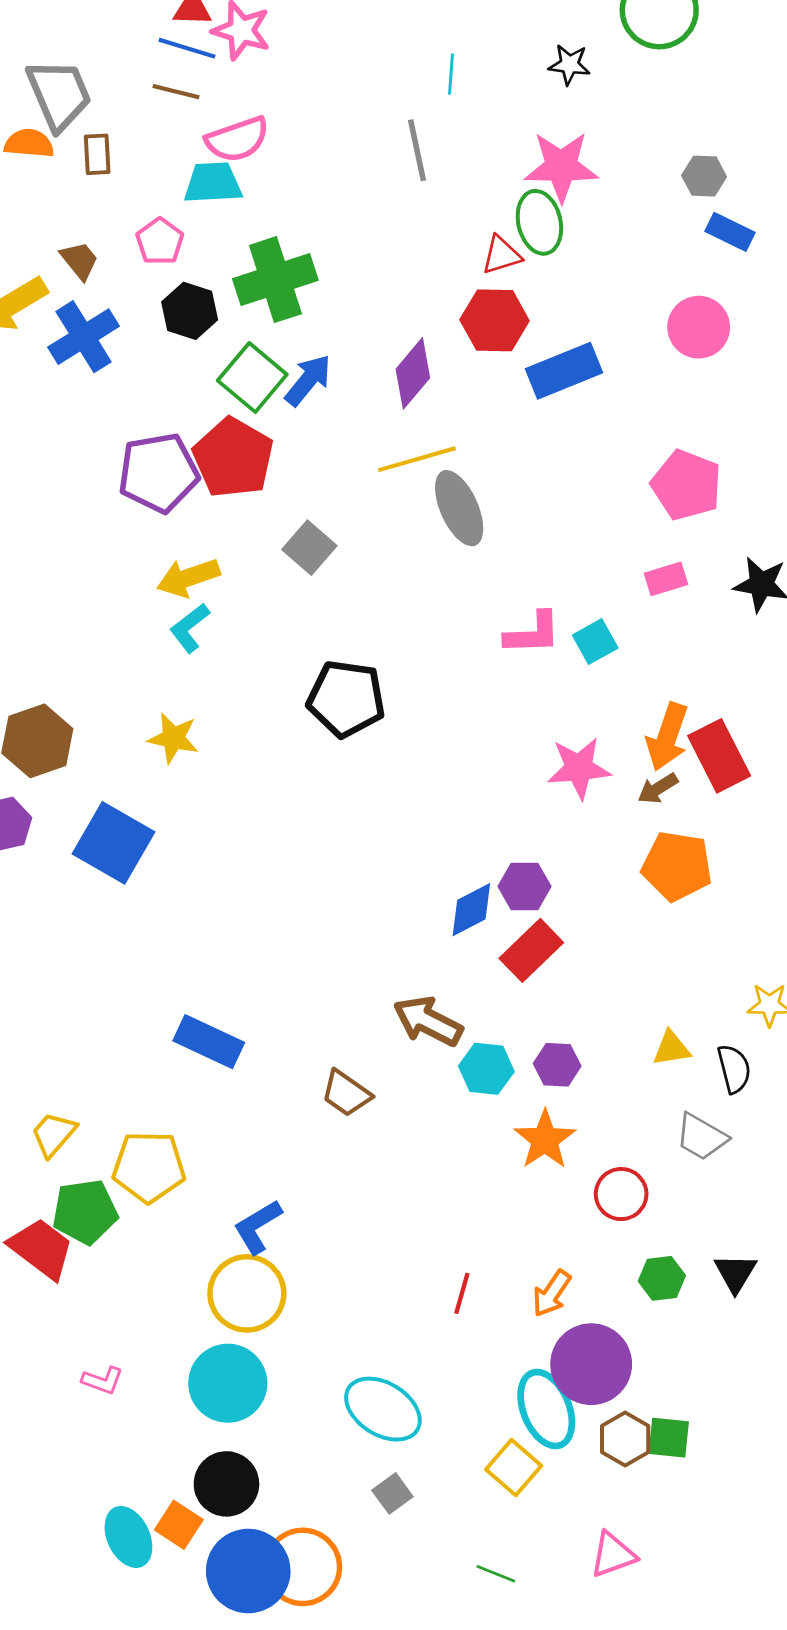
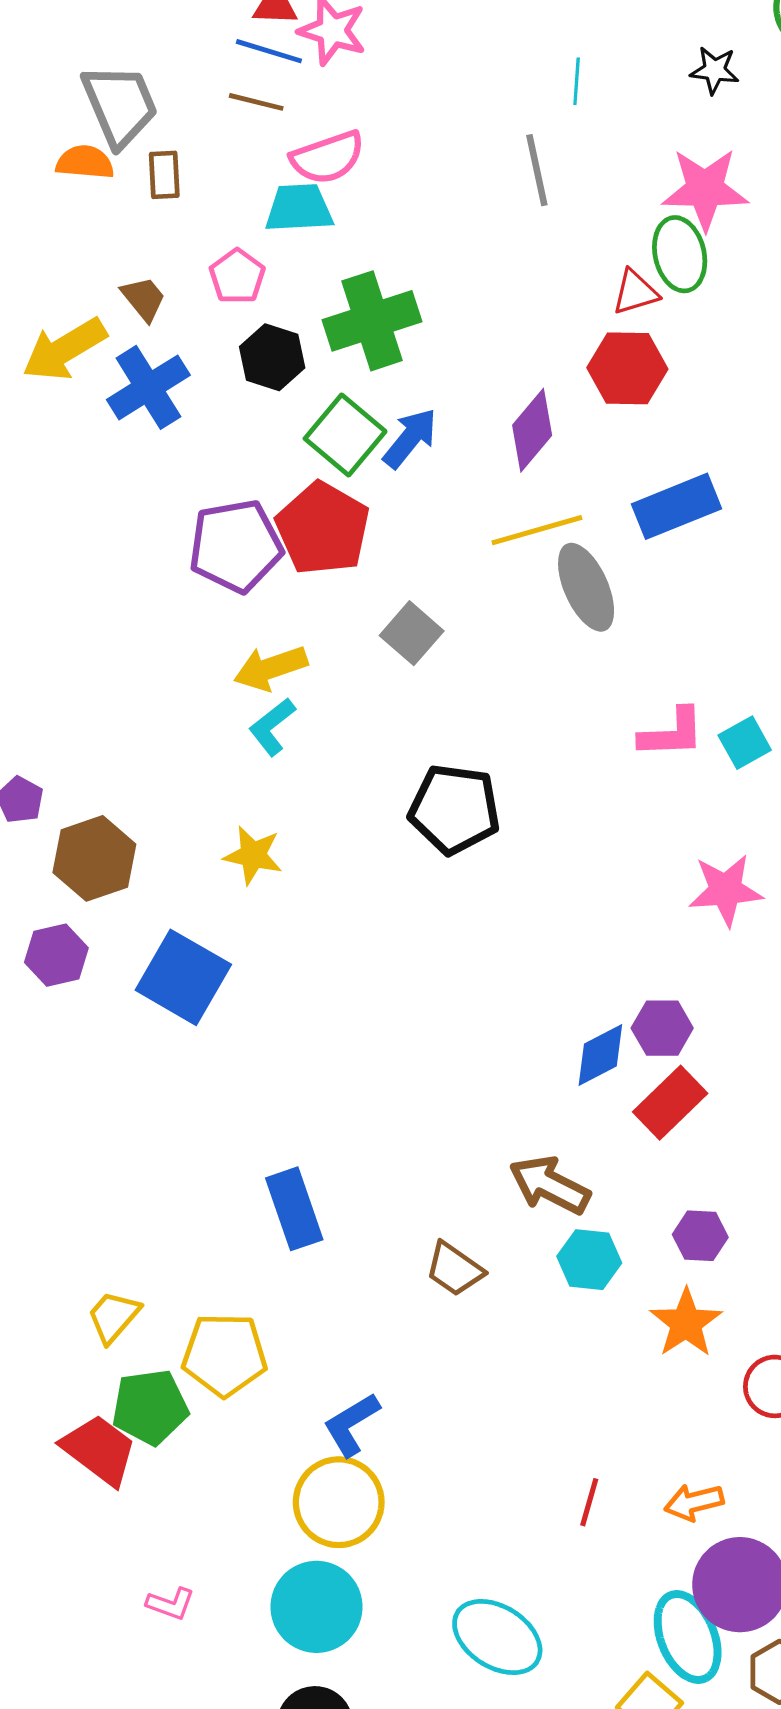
blue rectangle: (564, 371) -> (676, 506), moved
blue rectangle: (209, 1042) -> (294, 1209), turned 46
cyan hexagon: (486, 1069) -> (589, 1260), moved
orange arrow: (552, 1293) -> (694, 1502), turned 42

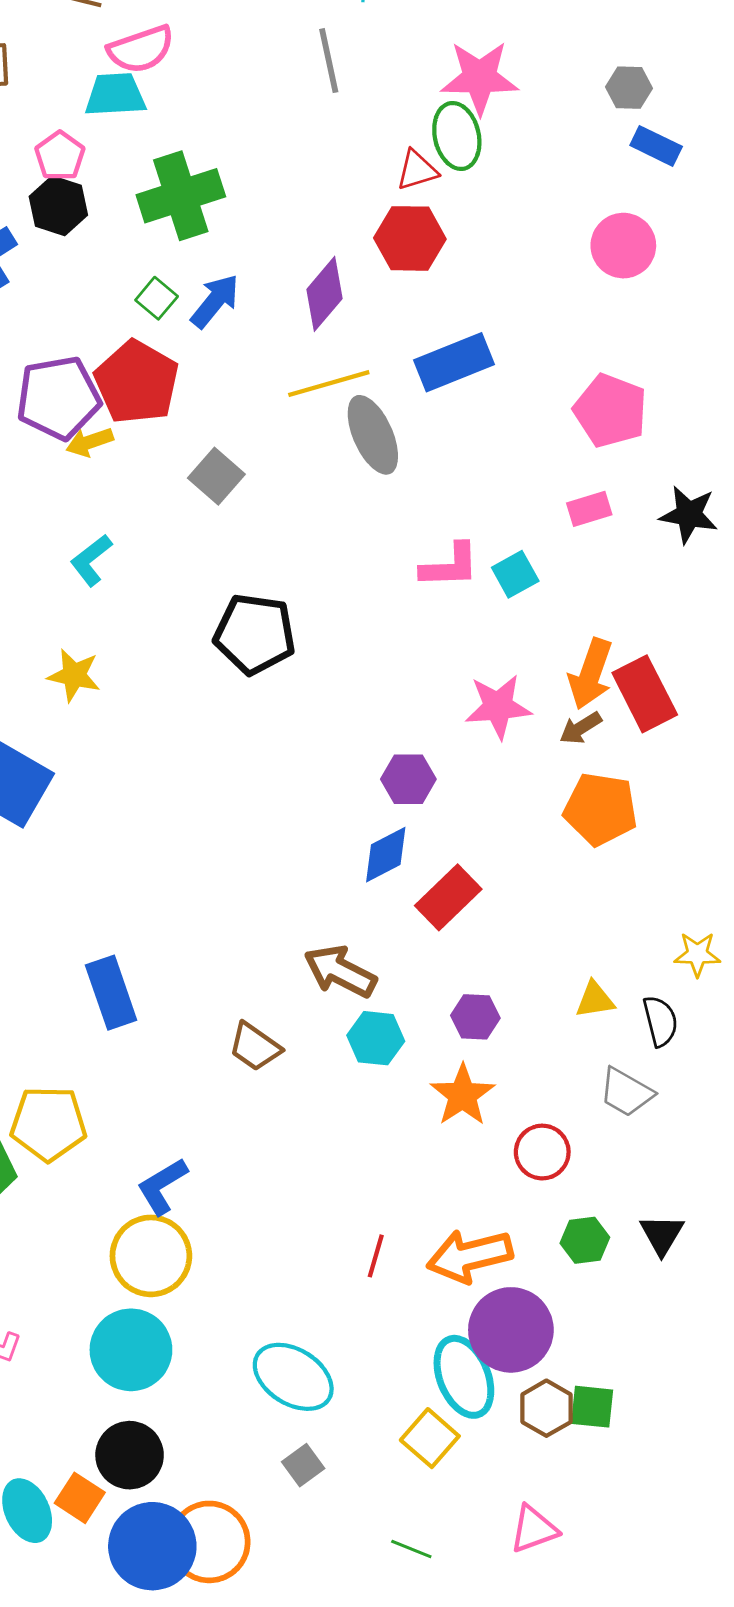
black hexagon: (272, 357) -> (58, 206), moved
green square: (345, 435) -> (157, 298), size x0.6
yellow arrow: (271, 668) -> (90, 442), moved, size x0.7
purple hexagon: (662, 1028) -> (408, 779), moved
orange arrow: (694, 1502) -> (470, 1256), size x1.6

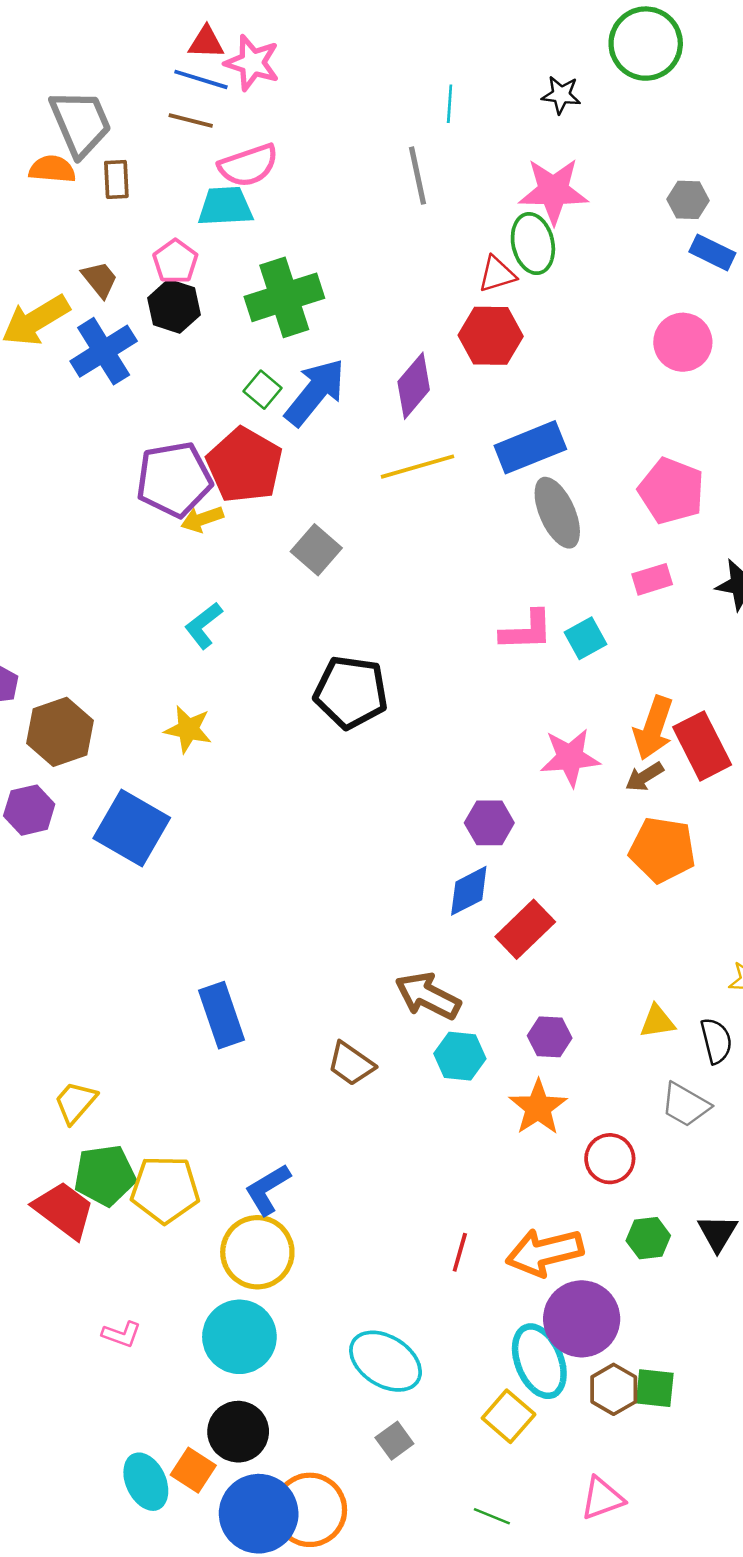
blue arrow: (215, 301) -> (315, 392), size x1.4
gray ellipse: (373, 435) -> (557, 513), moved
yellow pentagon: (48, 1124) -> (165, 1189), moved

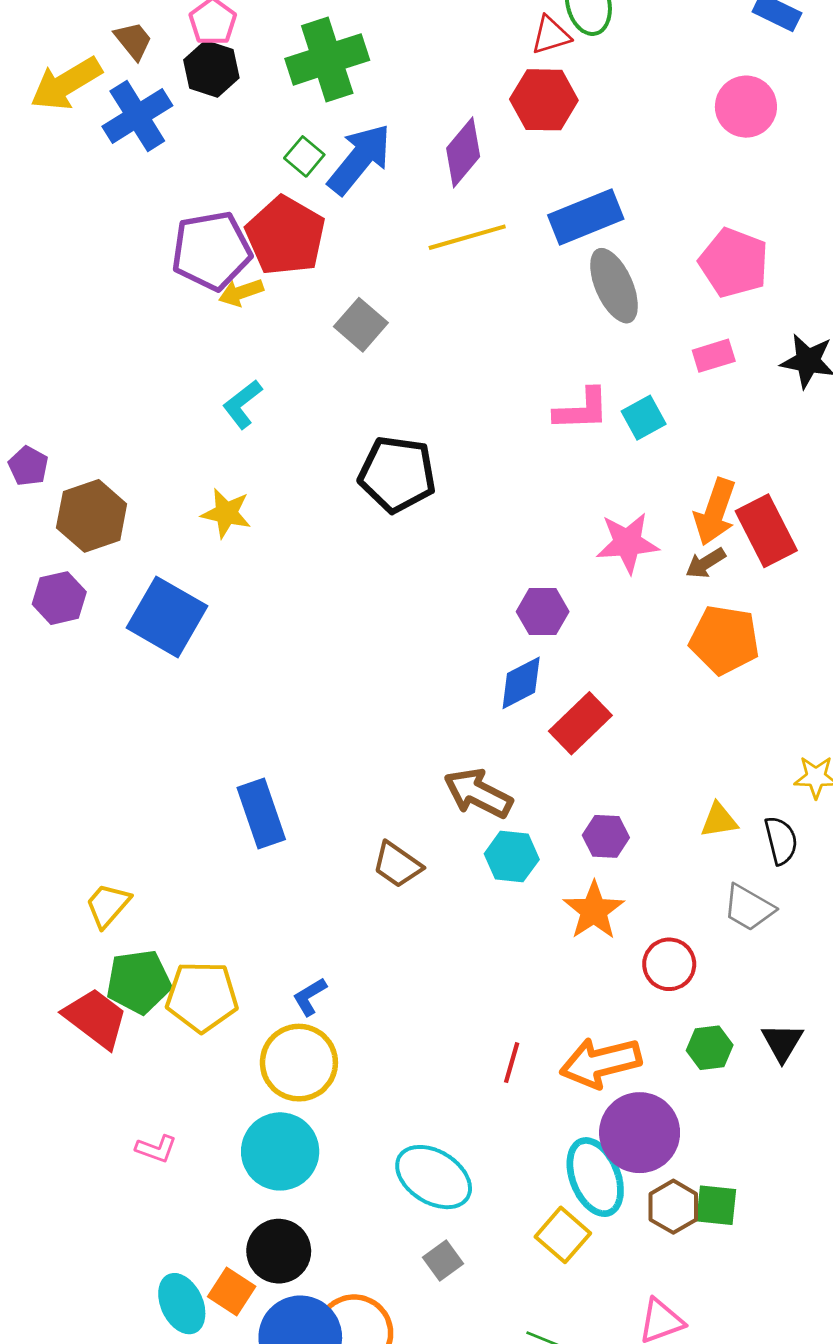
blue L-shape: (268, 1189) -> (310, 997), size x0.7

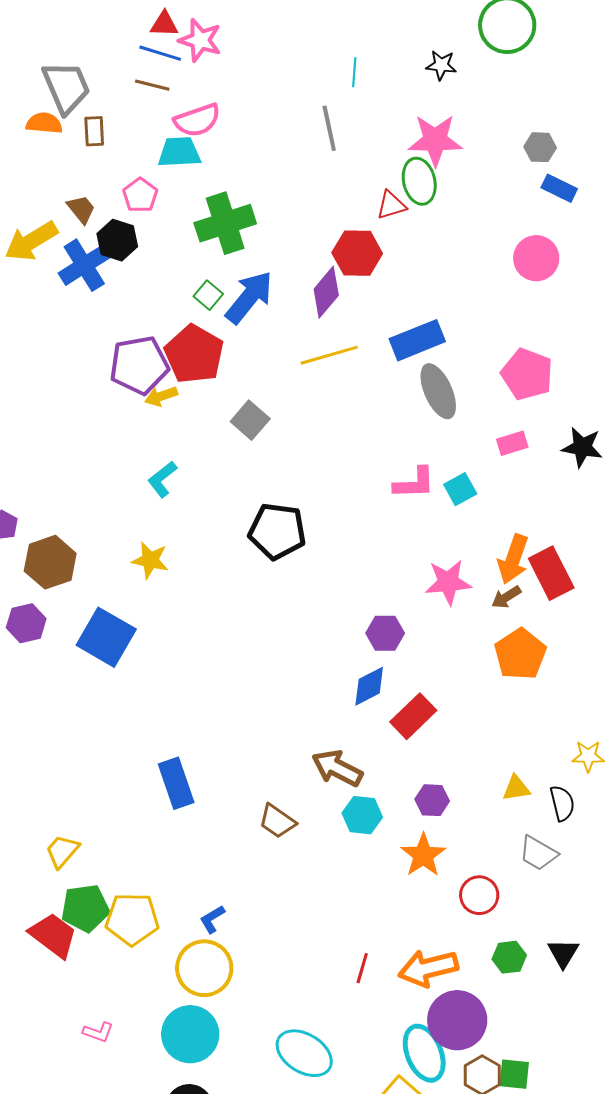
black hexagon: (211, 69) -> (117, 240), moved
red hexagon: (544, 100) -> (357, 253), moved
orange pentagon: (724, 640) -> (520, 654), turned 30

